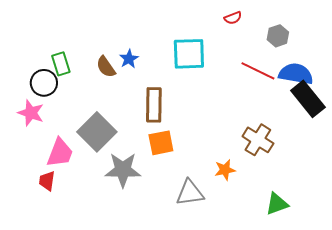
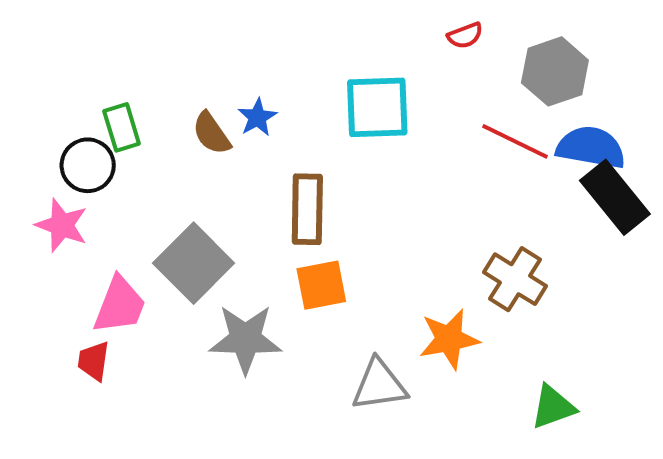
gray hexagon: (278, 36) -> (555, 71), size x1.5
orange star: (225, 170) -> (449, 339), size x1.4

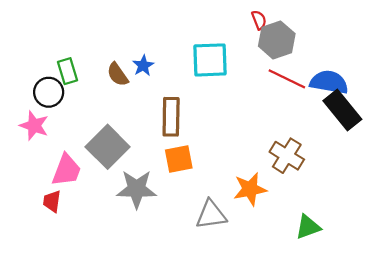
red semicircle: (465, 36) -> (259, 20), turned -90
gray hexagon: (555, 71) -> (277, 40), moved

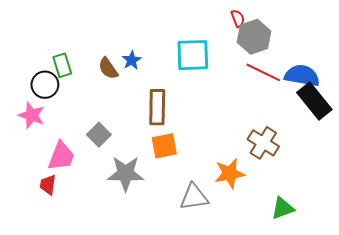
gray square: (108, 147) -> (99, 135), size x0.6

